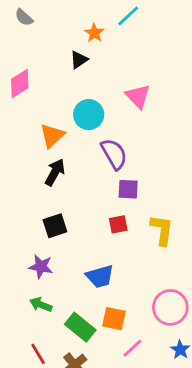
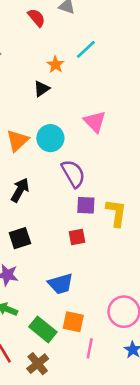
orange triangle: (52, 136) -> (17, 141), moved
yellow L-shape: (162, 230) -> (116, 213), moved
pink line: (132, 348) -> (90, 348), turned -36

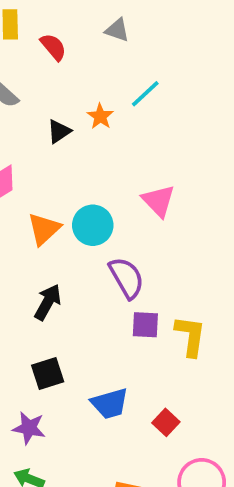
red semicircle: (36, 18) -> (53, 47), moved
black triangle: (42, 89) -> (59, 131), moved
red square: (77, 237) -> (166, 422), moved, turned -36
blue trapezoid: (61, 284) -> (110, 404), moved

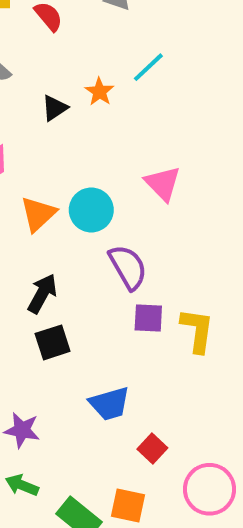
black square: (48, 374) -> (53, 342), moved
red square: (166, 422) -> (152, 448), moved

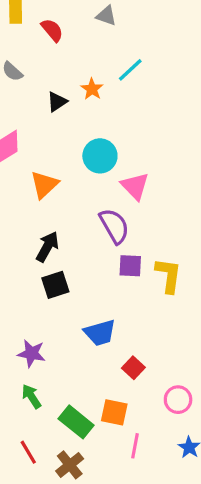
pink triangle: (163, 183) -> (135, 186), moved
cyan circle: (91, 210) -> (100, 156), moved
green arrow: (22, 485) -> (31, 396), turned 35
pink circle: (210, 489) -> (178, 400), size x0.7

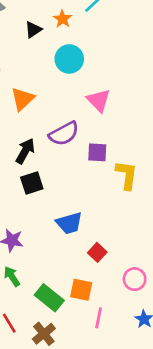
cyan circle: (100, 156) -> (69, 59), moved
purple semicircle: (114, 226) -> (64, 134), moved, turned 92
purple square: (130, 266) -> (97, 152), moved

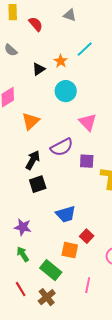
orange square: (81, 290) -> (70, 250), moved

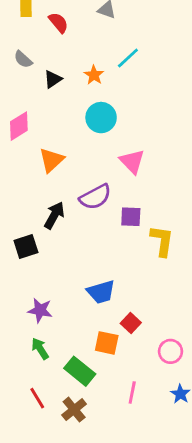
black triangle: (39, 69) -> (53, 79), moved
black square: (38, 184) -> (26, 247), moved

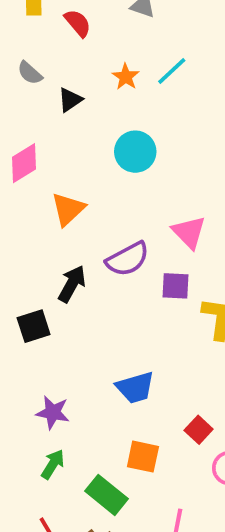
orange star: (94, 75) -> (126, 77), moved
pink triangle: (132, 161) -> (189, 232), moved
red square: (131, 323) -> (199, 430), moved
green arrow: (40, 349) -> (53, 464), turned 65

